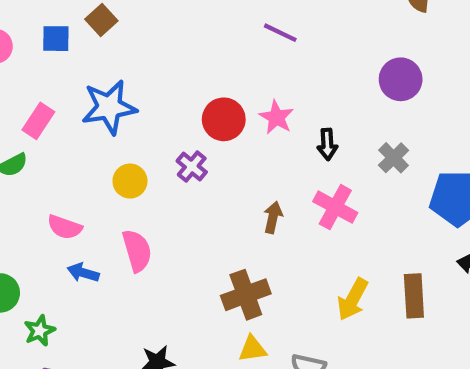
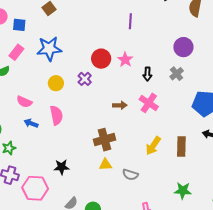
purple line: (280, 33) -> (130, 21), turned 63
blue square: (56, 39) -> (19, 25), moved
gray cross: (394, 158) -> (177, 74), moved
brown arrow: (273, 217) -> (120, 105), turned 72

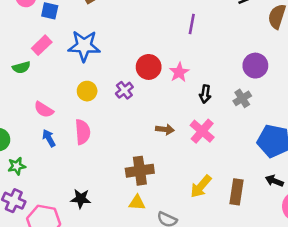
blue arrow: (31, 123) -> (49, 138), turned 32

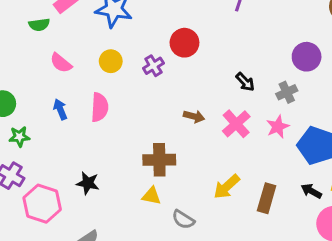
pink star: (179, 72) -> (278, 127), moved
black arrow: (205, 94) -> (245, 82), turned -60
pink semicircle: (44, 110) -> (61, 63), moved

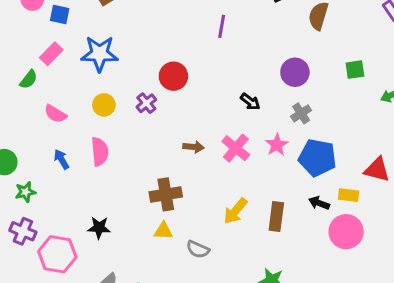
green semicircle: (39, 25) -> (29, 79), turned -36
black arrow: (245, 82) -> (250, 102), moved
gray cross: (287, 92) -> (301, 113), moved

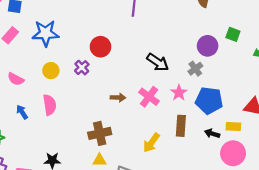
green square: (355, 70) -> (233, 34), turned 32
purple circle: (295, 72) -> (208, 46), moved
black arrow: (250, 102) -> (158, 62), size x1.5
brown rectangle: (276, 216) -> (181, 126), moved

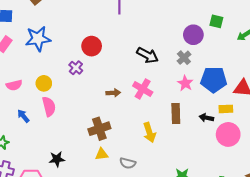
yellow circle: (51, 71) -> (44, 83), moved
pink semicircle: (16, 79) -> (14, 85), turned -35
pink star: (179, 93) -> (185, 83), moved
blue pentagon: (209, 100) -> (214, 80), moved
yellow arrow: (151, 143) -> (149, 132), turned -48

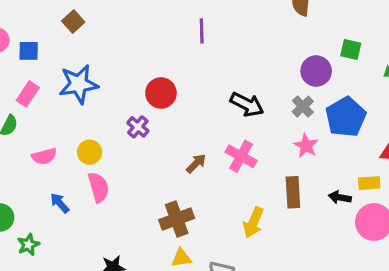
blue pentagon: (214, 80) -> (346, 117), moved, turned -30
brown arrow: (113, 93) -> (196, 163), turned -40
yellow arrow: (149, 132) -> (253, 222), turned 42

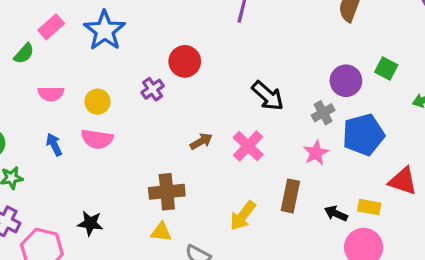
blue star: (79, 84) -> (105, 31), turned 30
pink semicircle: (98, 187) -> (97, 139), turned 100

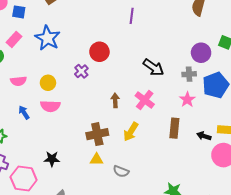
gray cross: (323, 113) -> (189, 74), turned 32
brown arrow: (201, 141) -> (115, 100), turned -56
yellow arrow: (243, 216) -> (131, 132), moved

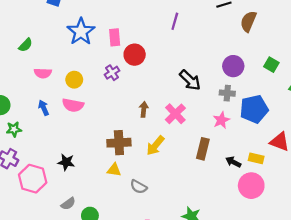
pink rectangle: (14, 39) -> (115, 37), moved, turned -56
purple circle: (201, 53) -> (233, 66), moved

